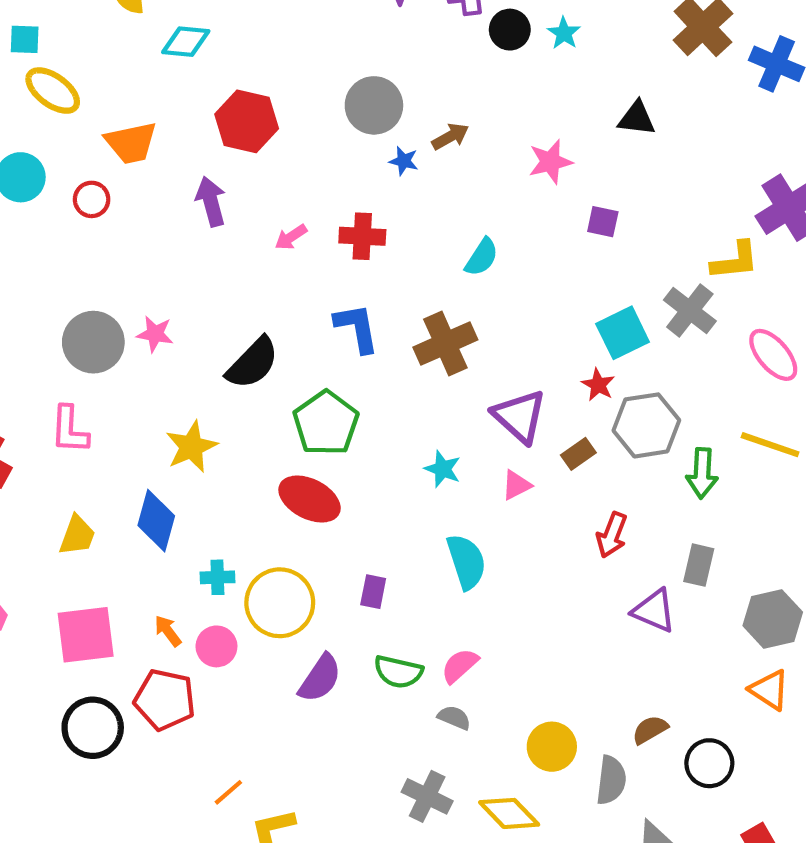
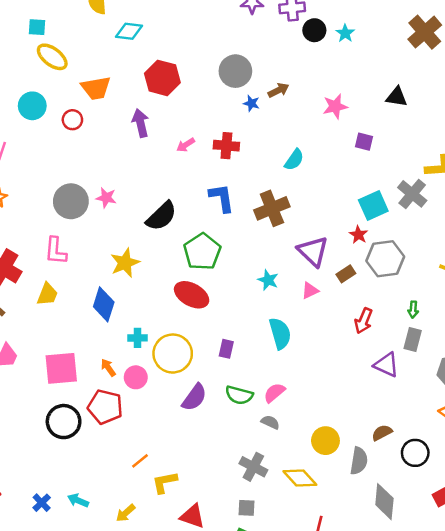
black triangle: (637, 118) -> (397, 97), moved
green arrow: (702, 473) -> (413, 310), moved, size x0.6
yellow trapezoid: (77, 535) -> (47, 294), moved

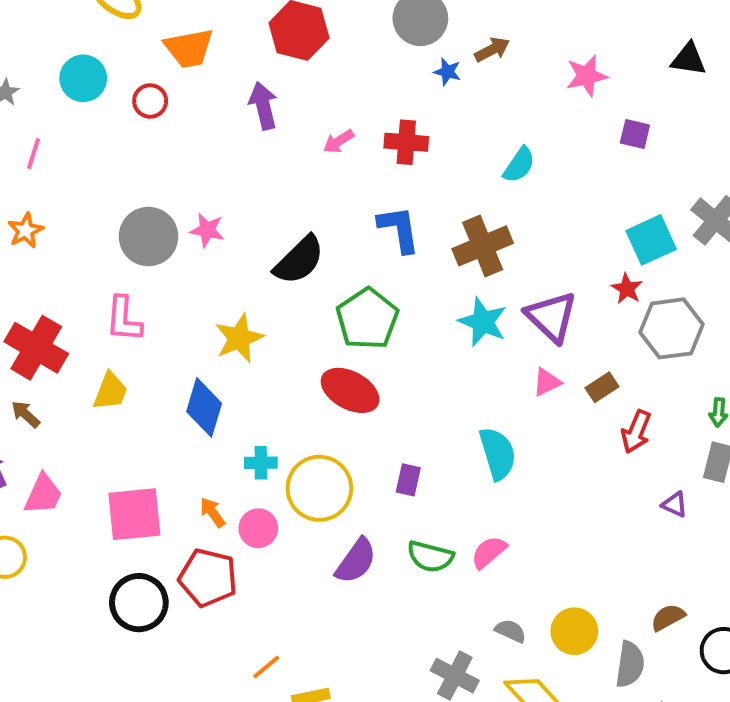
brown rectangle: (346, 274) -> (602, 387), moved
cyan star: (268, 280) -> (483, 322), moved, size x1.4
purple triangle: (386, 365) -> (675, 504), size x0.6
gray semicircle: (270, 422) -> (510, 631), moved

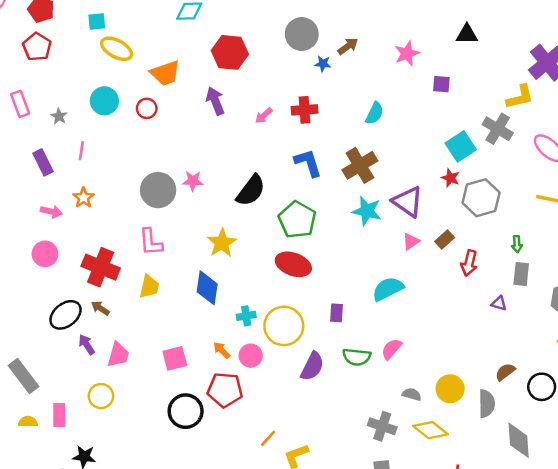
cyan semicircle: (498, 454) -> (388, 289), turned -92
pink square: (134, 514) -> (175, 358), size x0.7

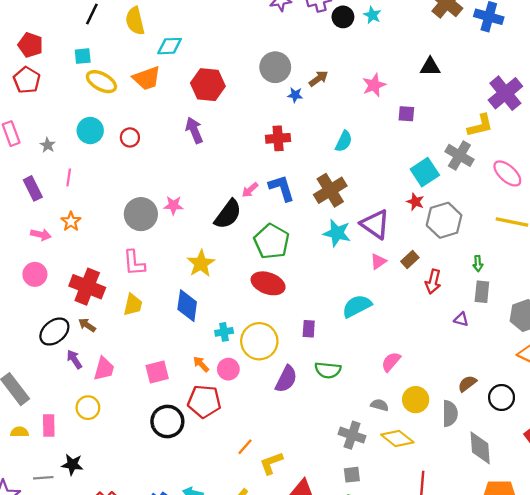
orange trapezoid: (165, 73) -> (147, 78), moved
pink arrow: (264, 116) -> (250, 190), moved
pink semicircle: (391, 349) -> (391, 362), moved

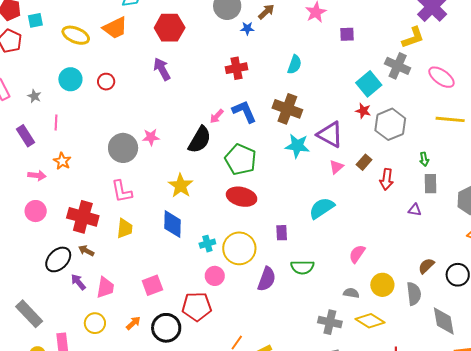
cyan square: (83, 56) -> (35, 20), moved
brown cross: (330, 190) -> (287, 109), turned -32
orange arrow: (201, 364) -> (133, 323), moved, turned 98

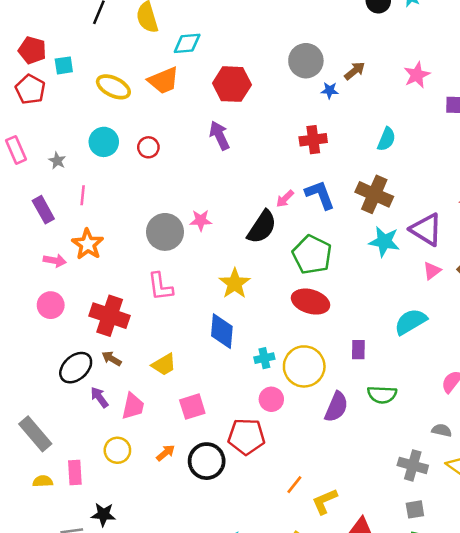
orange star: (62, 161) -> (88, 244), size x1.4
yellow trapezoid: (125, 228) -> (164, 365), moved, turned 50

